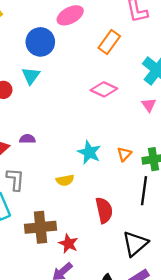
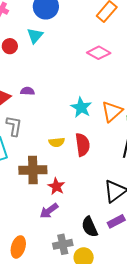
orange triangle: (124, 154) -> (112, 111), size x1.6
yellow semicircle: (65, 180) -> (57, 142), moved
red semicircle: (104, 210) -> (83, 145), moved

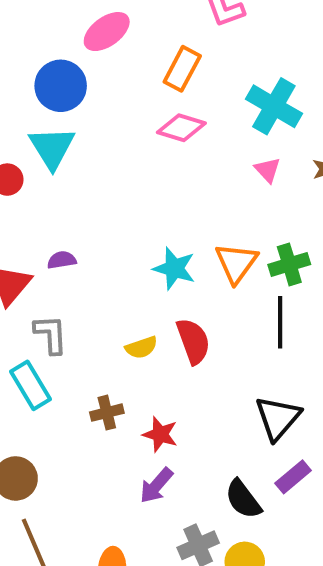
cyan triangle: (35, 36) -> (52, 148), size x1.4
pink diamond: (99, 53) -> (181, 128), moved
brown cross: (33, 170) -> (107, 413), size x0.6

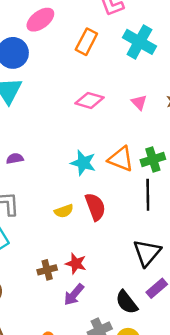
cyan cross: (274, 106) -> (139, 42), moved
pink diamond: (181, 128) -> (89, 100), moved
orange triangle: (236, 263) -> (121, 159), turned -44
brown cross: (107, 413) -> (47, 270), moved

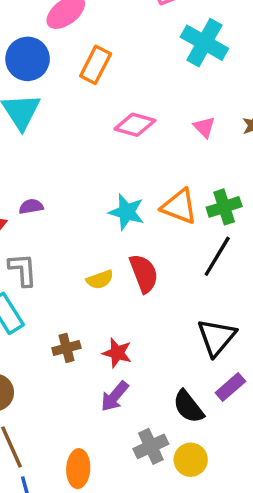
orange rectangle: (86, 42) -> (96, 65), moved
black line: (148, 195) -> (217, 256), turned 32
brown cross: (47, 270) -> (66, 348), moved

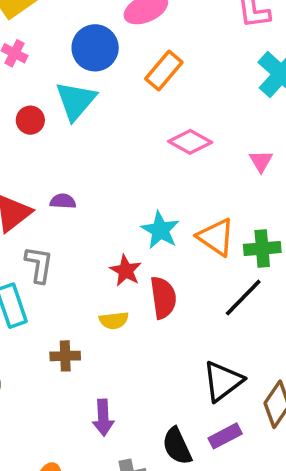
yellow semicircle: (100, 280) -> (114, 320), moved
red star: (117, 353) -> (126, 271), moved
purple arrow: (115, 396) -> (103, 418), turned -56

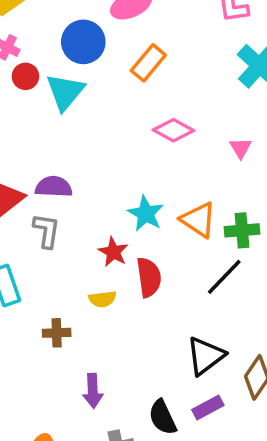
red circle: (30, 120) -> (25, 76), moved
purple semicircle: (63, 201) -> (54, 187), size x1.5
gray L-shape: (39, 264) -> (47, 231), moved

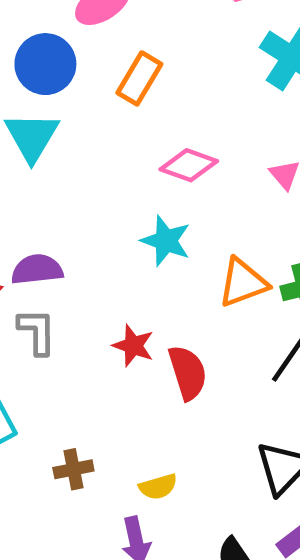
cyan star: (146, 214) -> (166, 241), moved
orange triangle: (198, 220) -> (243, 283), turned -45
yellow semicircle: (102, 299) -> (158, 487), moved

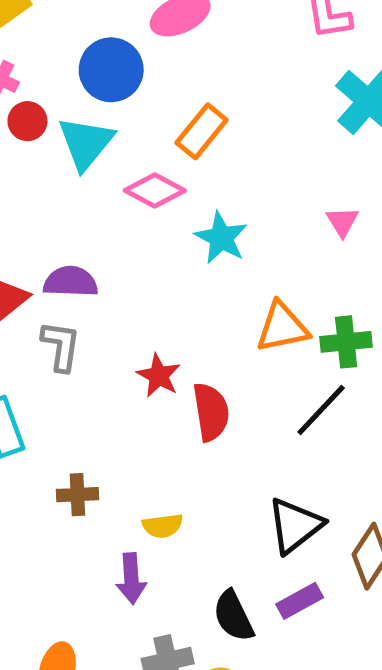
orange rectangle: (139, 78) -> (202, 131), moved
pink diamond: (189, 165) -> (155, 190), moved
cyan star: (166, 241) -> (221, 238), moved

